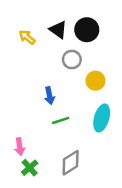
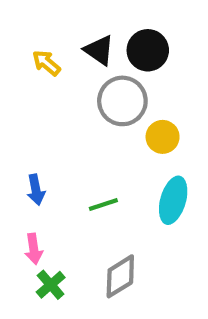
gray circle: (72, 60) -> (122, 101), size x1.5
blue arrow: (49, 96) -> (36, 190), moved

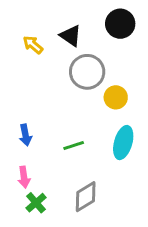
black circle: (148, 50) -> (120, 24), moved

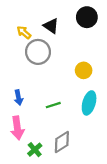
gray circle: (87, 72) -> (38, 52), moved
pink arrow: (24, 177) -> (17, 128), size x1.5
green cross: (36, 203) -> (35, 150), moved

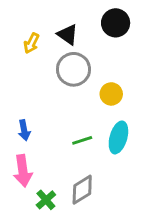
yellow arrow: (24, 32) -> (31, 43), turned -104
gray circle: (38, 52) -> (73, 69), moved
green line: (53, 105) -> (82, 140), moved

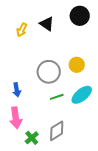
gray circle: (73, 69) -> (49, 72), moved
cyan ellipse: (118, 137) -> (82, 95), turned 35

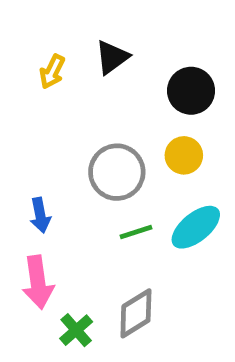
black circle: (80, 16) -> (191, 91), moved
black triangle: (47, 24) -> (112, 57), turned 49

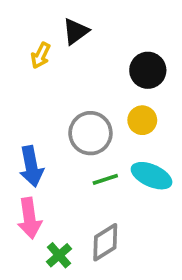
black triangle: (112, 57) -> (76, 31), moved
blue arrow: (40, 215) -> (31, 166), size x1.5
cyan ellipse: (196, 227) -> (152, 176), turned 63

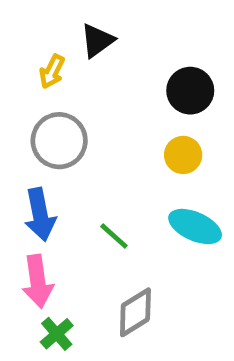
gray circle: (90, 133) -> (59, 141), moved
green line: (105, 179) -> (114, 236), moved, turned 60
green cross: (59, 255) -> (57, 334), moved

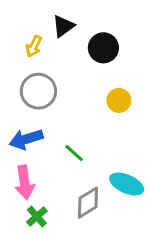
black circle: (190, 91) -> (103, 48), moved
blue arrow: (40, 215) -> (26, 139), turned 84
cyan ellipse: (195, 226) -> (127, 184), moved

